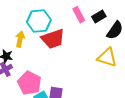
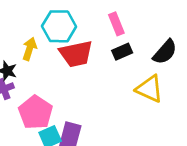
black rectangle: (99, 16) -> (122, 52), moved

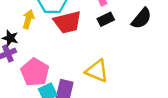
yellow triangle: (150, 89) -> (97, 71), moved

